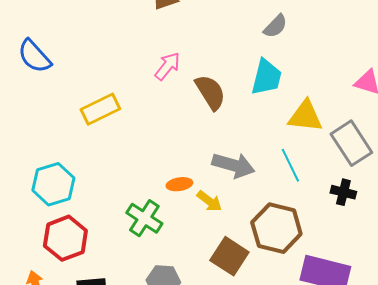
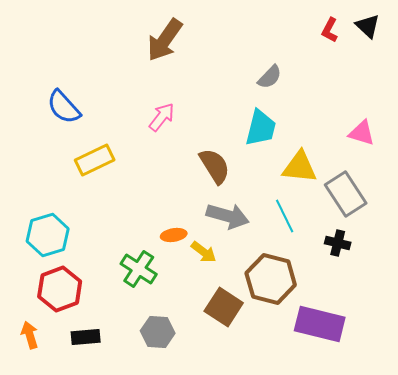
blue semicircle: (34, 56) -> (64, 107), moved
brown semicircle: (210, 92) -> (215, 166), moved

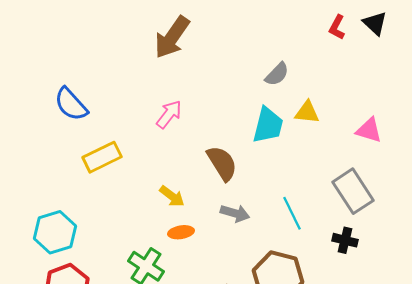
yellow triangle: (300, 167) -> (307, 112), moved, size x0.7
gray arrow: (228, 216) -> (235, 213), size x0.7
yellow arrow: (204, 252) -> (172, 196), moved

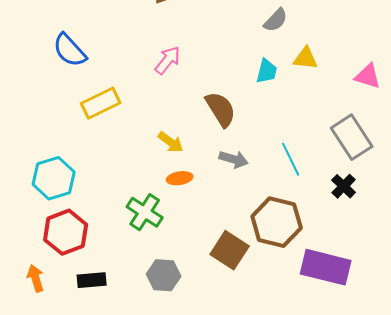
cyan trapezoid: (268, 125) -> (267, 71), size x0.7
black cross: (345, 240) -> (344, 186), turned 30

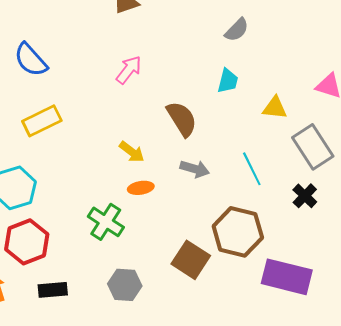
yellow triangle: (306, 58) -> (275, 108), moved
yellow rectangle: (101, 103) -> (42, 121), moved

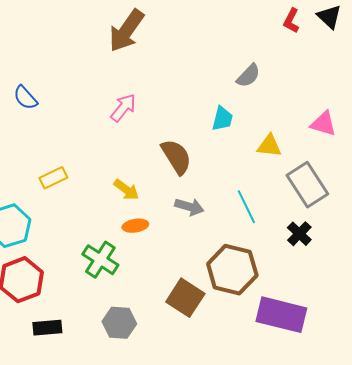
gray semicircle: (237, 30) -> (248, 76), moved
blue semicircle: (31, 60) -> (25, 98), size x0.7
yellow rectangle: (42, 121) -> (53, 178), moved, size x0.7

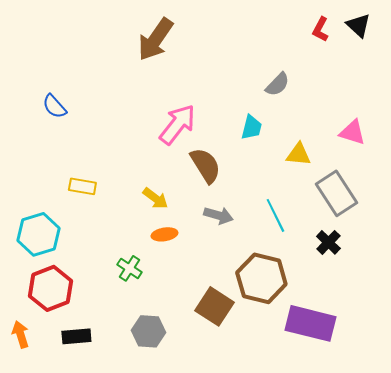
pink arrow: (123, 108) -> (177, 124), moved, size x1.4
yellow rectangle: (53, 178) -> (82, 186), turned 36
green cross: (100, 260) -> (129, 268), size x0.7

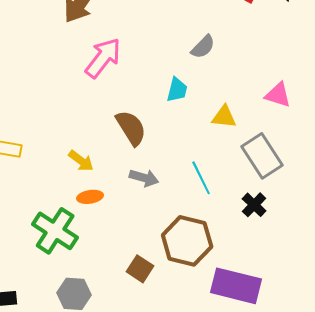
pink arrow: (177, 124) -> (103, 58), moved
green cross: (129, 268) -> (55, 231), size x1.8
brown square: (214, 306) -> (140, 269), size x0.7

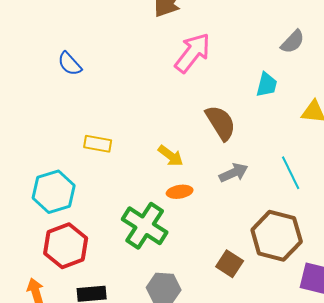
gray arrow: (144, 178) -> (234, 173), turned -40

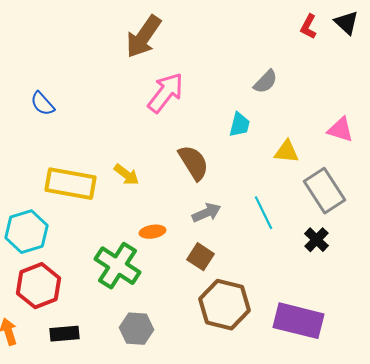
yellow rectangle: (98, 144) -> (70, 184), size x1.8
yellow arrow: (171, 156) -> (126, 175), moved
brown hexagon: (277, 236) -> (224, 305), moved
brown square: (230, 264) -> (200, 257), moved

